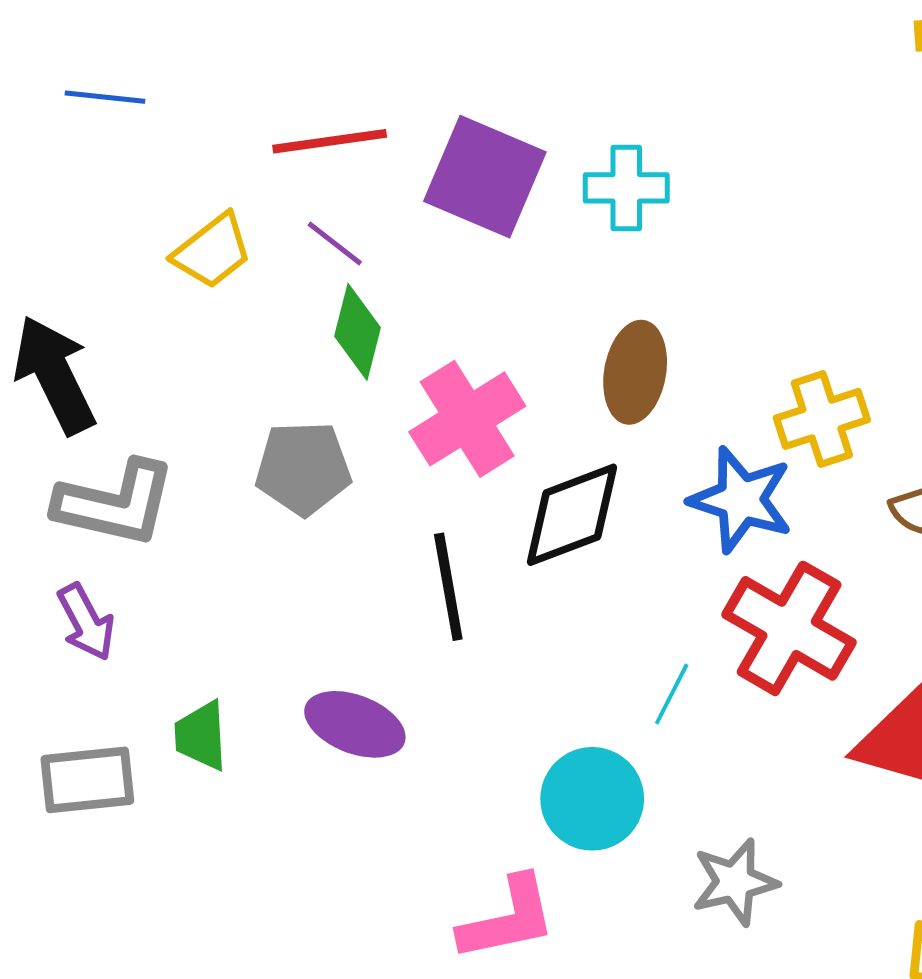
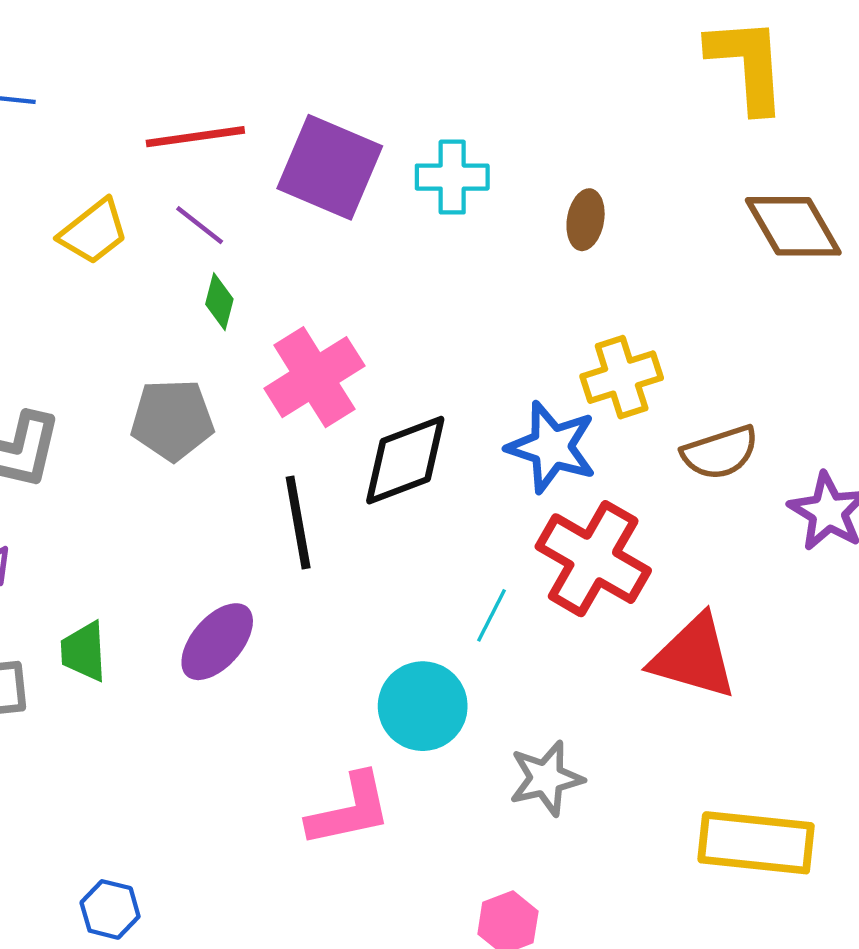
green diamond: (357, 332) -> (219, 302), size x0.7
brown ellipse: (635, 372) -> (586, 220), moved, size x0.7
purple ellipse: (355, 724) -> (217, 642), turned -70

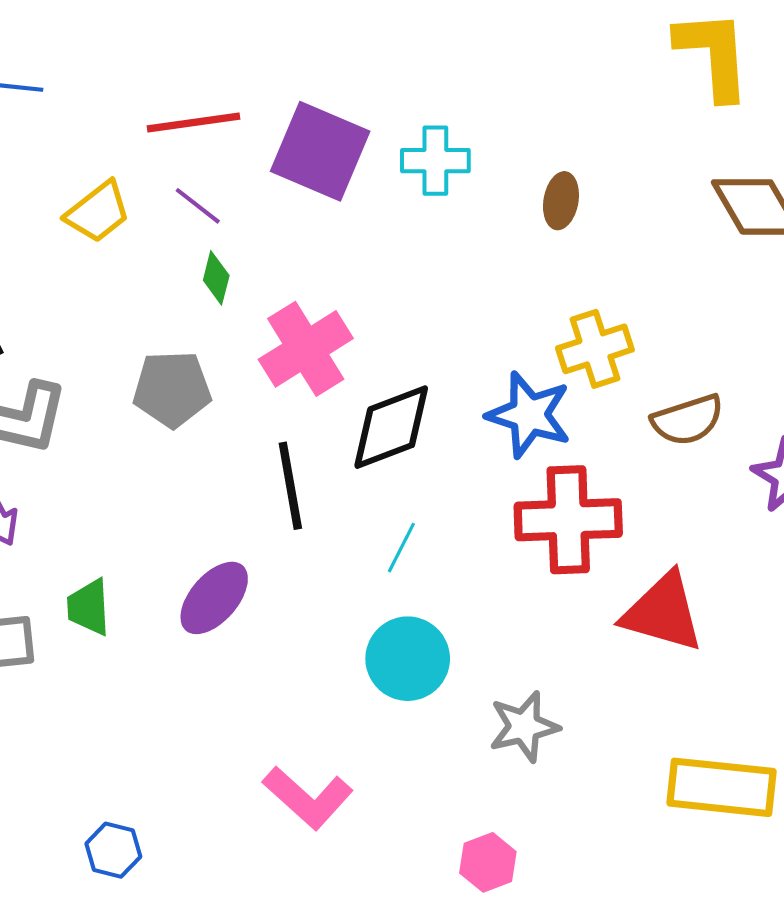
red cross: (593, 559) -> (568, 520), turned -32
cyan line: (492, 615) -> (401, 548), moved
pink L-shape: (349, 810) -> (308, 798), moved, turned 54

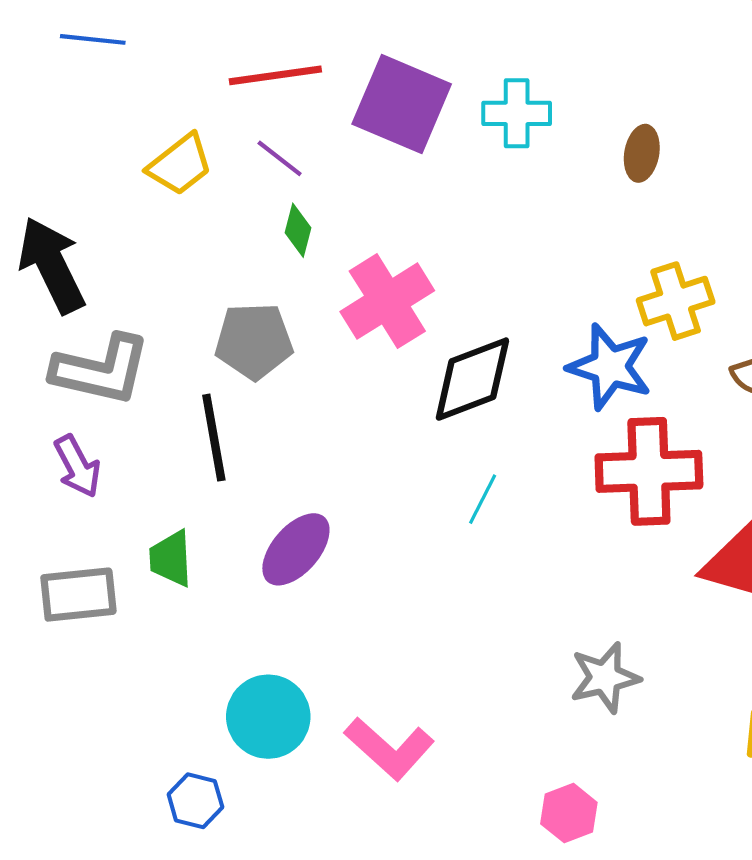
black line: (290, 486) -> (214, 438), moved
cyan circle: (408, 659) -> (268, 717), moved

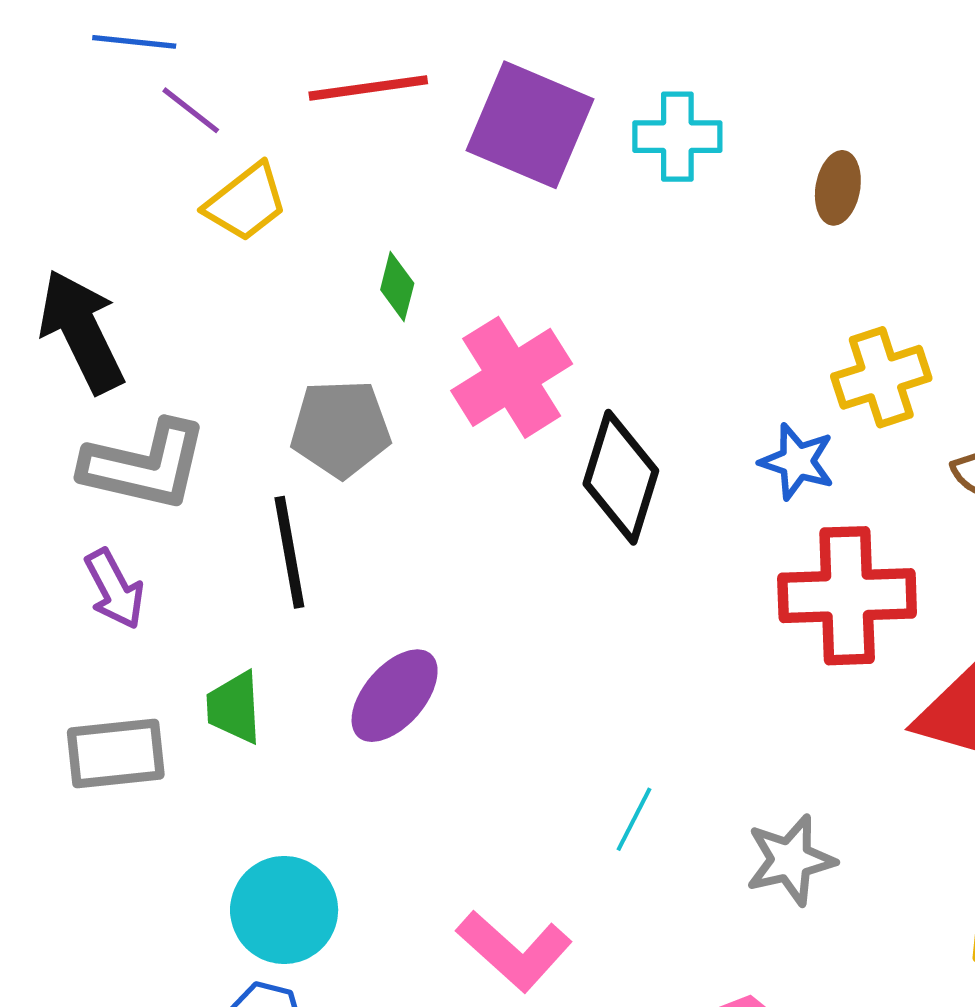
purple line: (280, 158) -> (191, 110), moved
blue star: (610, 367) -> (797, 461), size x0.7
black diamond: (472, 379) -> (621, 477), turned -52
cyan line: (483, 499) -> (634, 819), moved
cyan circle: (268, 717) -> (284, 910), moved

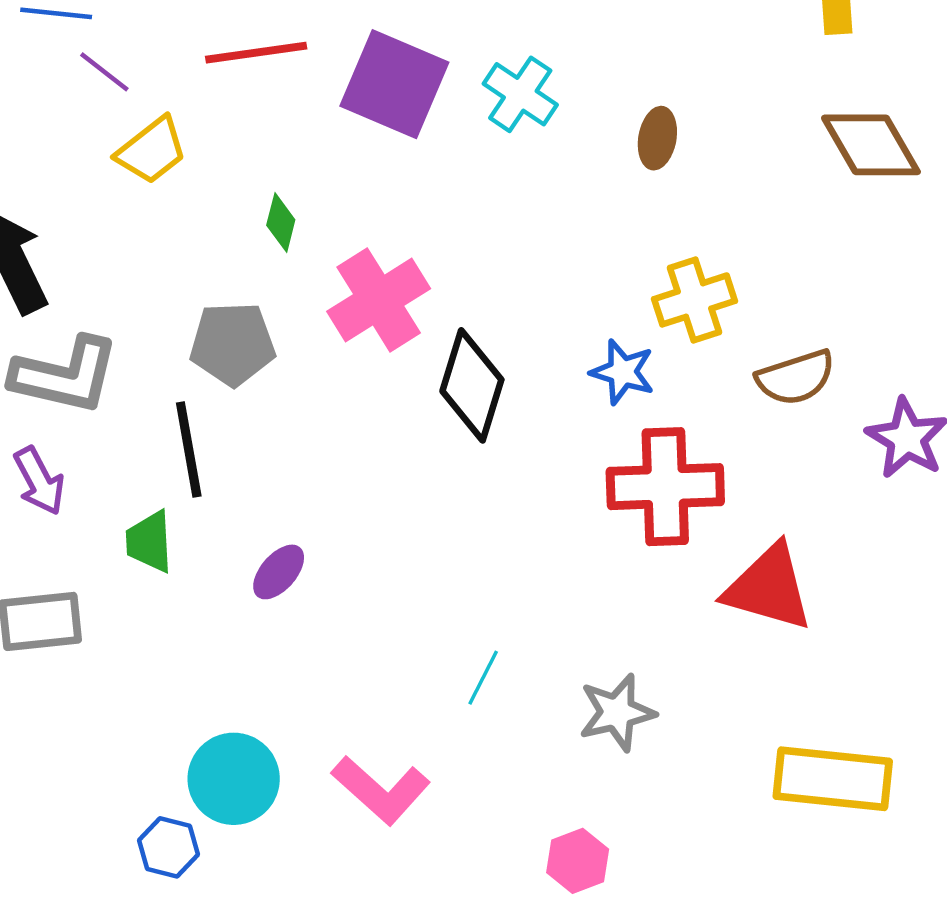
cyan cross: (677, 137) -> (520, 94), turned 34
purple ellipse: (395, 696) -> (279, 572), size x0.7
green trapezoid: (234, 707) -> (149, 542), moved
cyan circle: (284, 910) -> (234, 779), moved

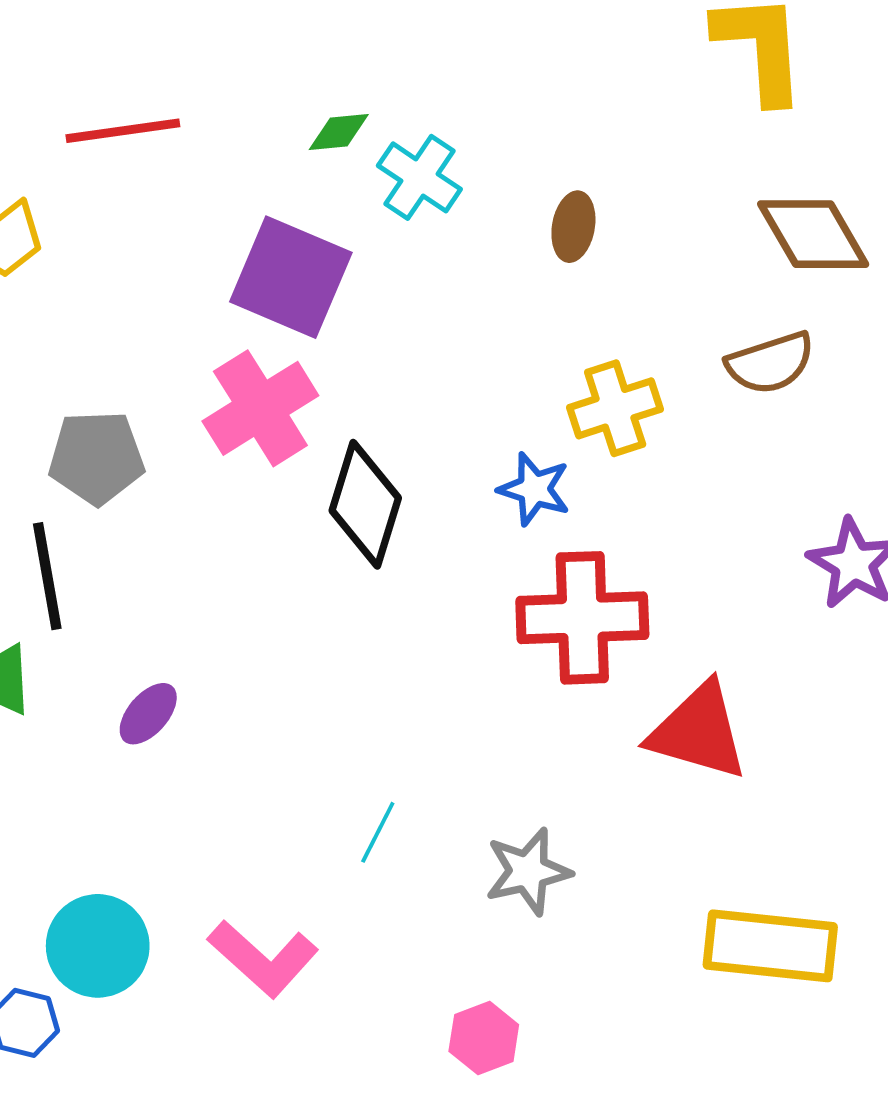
purple square: (394, 84) -> (291, 277), moved
green diamond: (281, 222) -> (339, 132), moved, turned 70
brown semicircle: (796, 378) -> (770, 363), moved

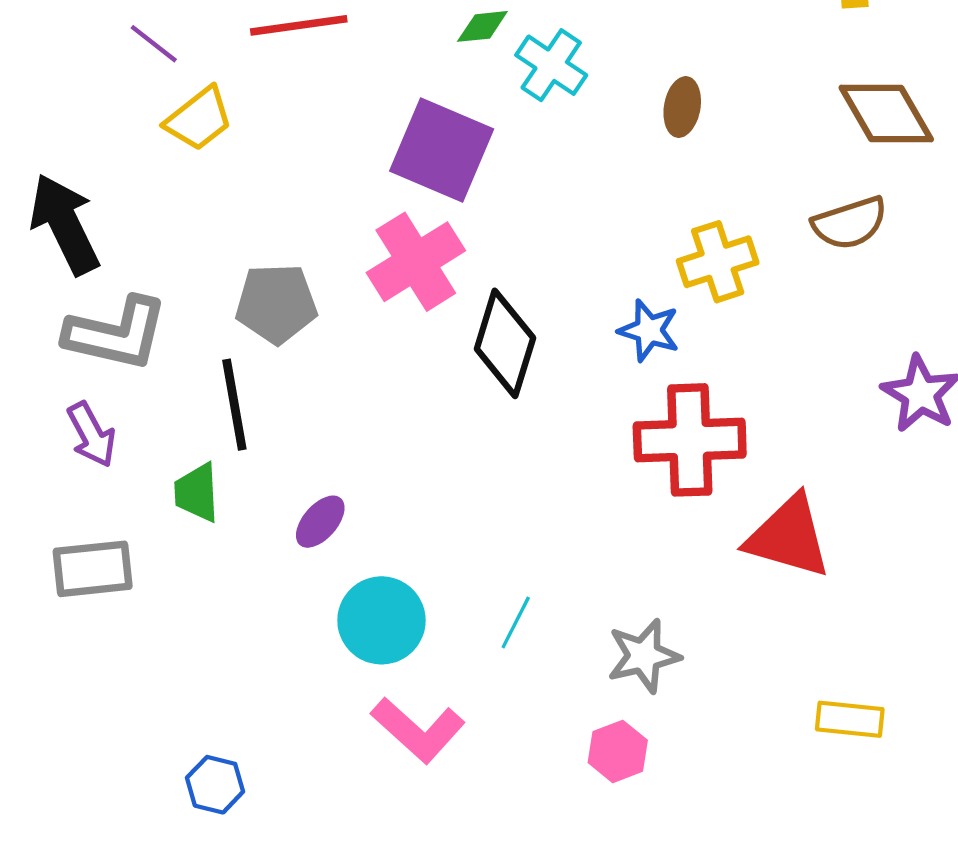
cyan circle: (98, 946) -> (381, 620), moved
yellow rectangle: (770, 946) -> (850, 719), size x0.6
pink hexagon: (484, 1038) -> (618, 751), moved

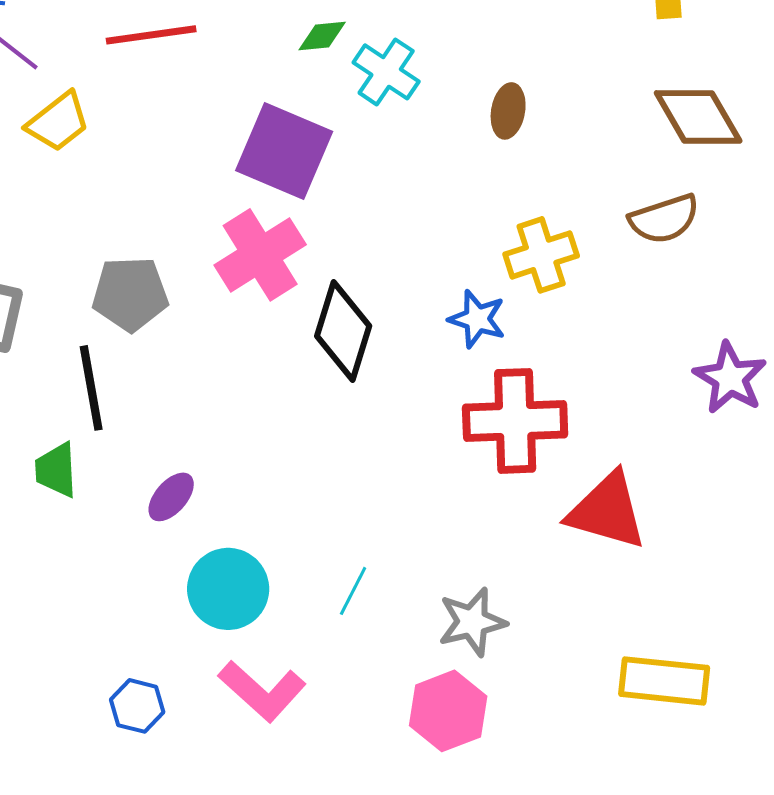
yellow rectangle: (850, 719) -> (664, 681), size x1.4
pink hexagon: (618, 751) -> (448, 711), size x1.4
blue hexagon: (215, 785) -> (137, 706), moved

